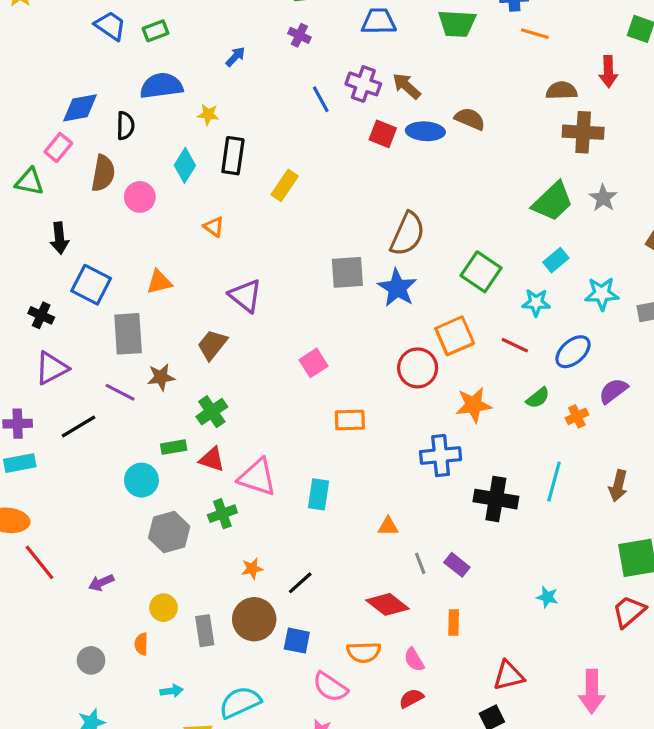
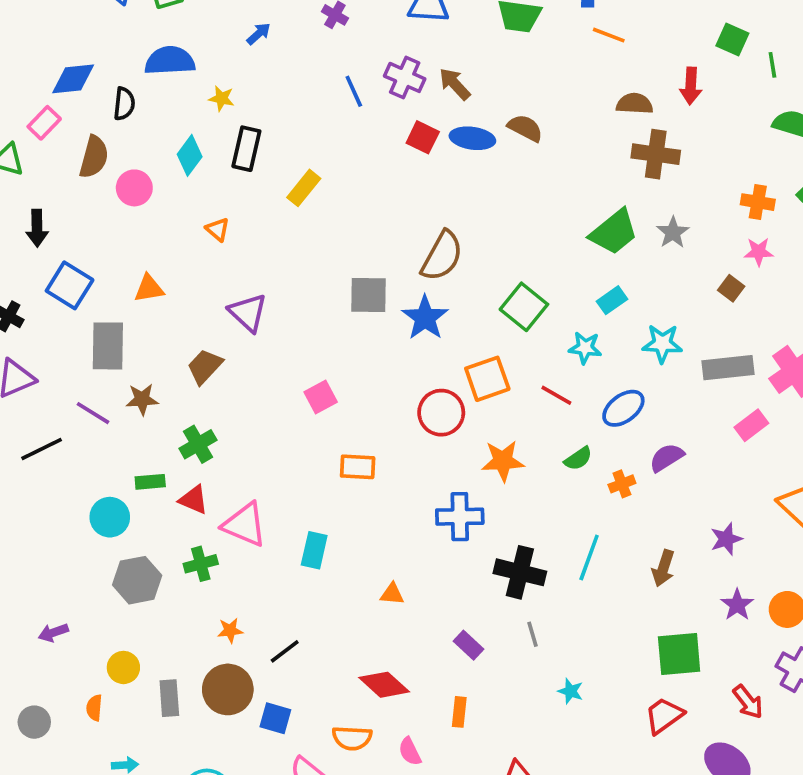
gray line: (420, 563) -> (532, 634), moved

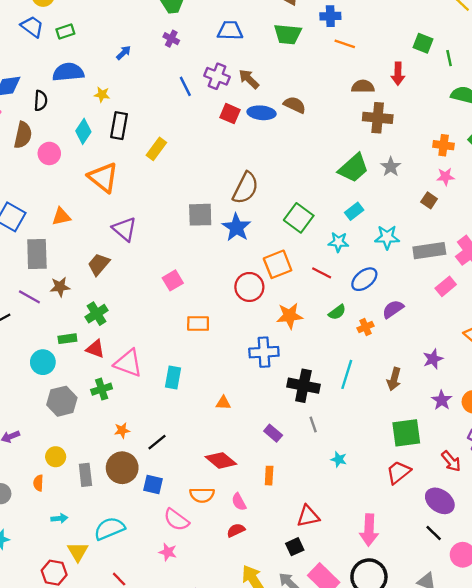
orange triangle: (218, 229) -> (103, 177), size x2.0

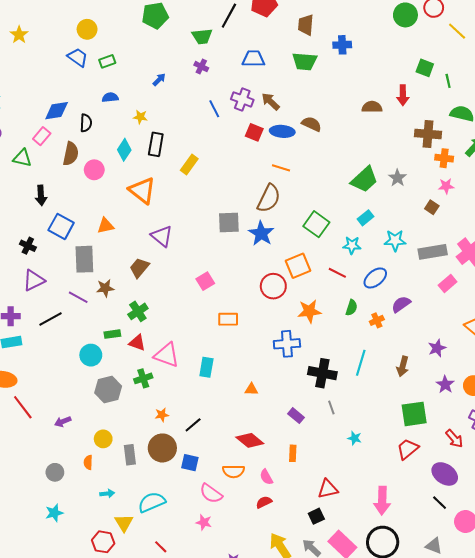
orange line: (345, 44) -> (281, 168), moved
blue semicircle: (68, 72) -> (110, 97), size x0.6
brown cross: (378, 118) -> (428, 134), moved
green semicircle: (337, 312) -> (352, 308), turned -35

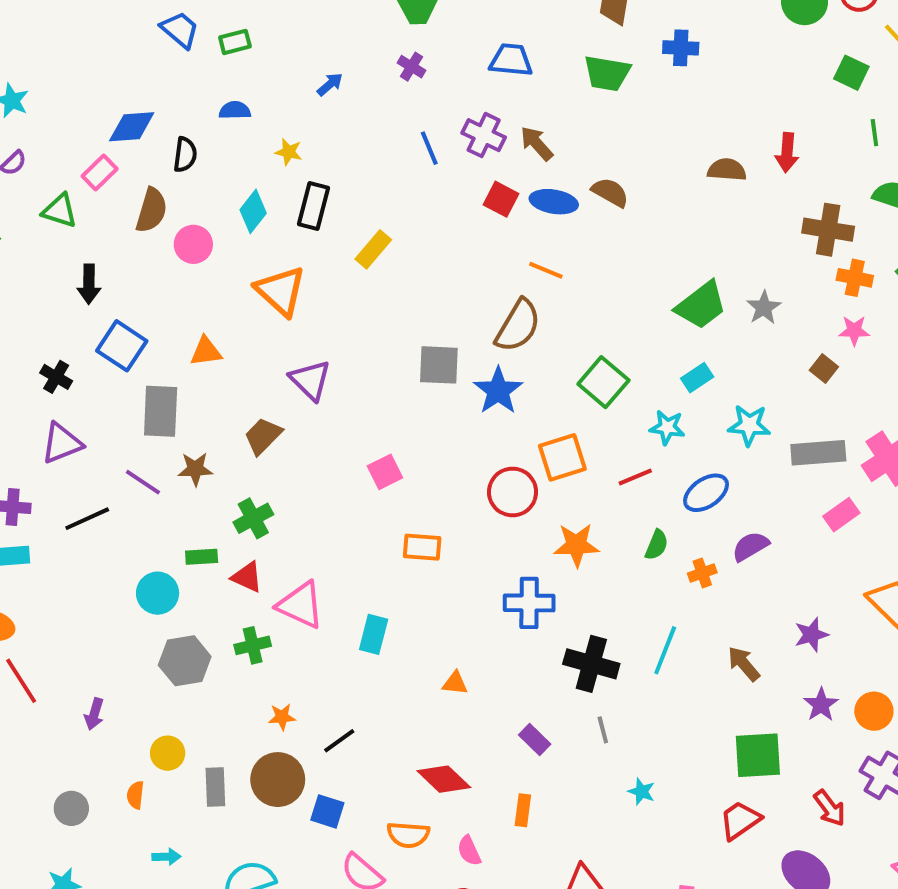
green square: (425, 68) -> (851, 73), moved
red line: (337, 273) -> (635, 477), turned -54
brown arrow: (403, 366) -> (744, 664), turned 120
purple arrow: (63, 422) -> (94, 714), turned -56

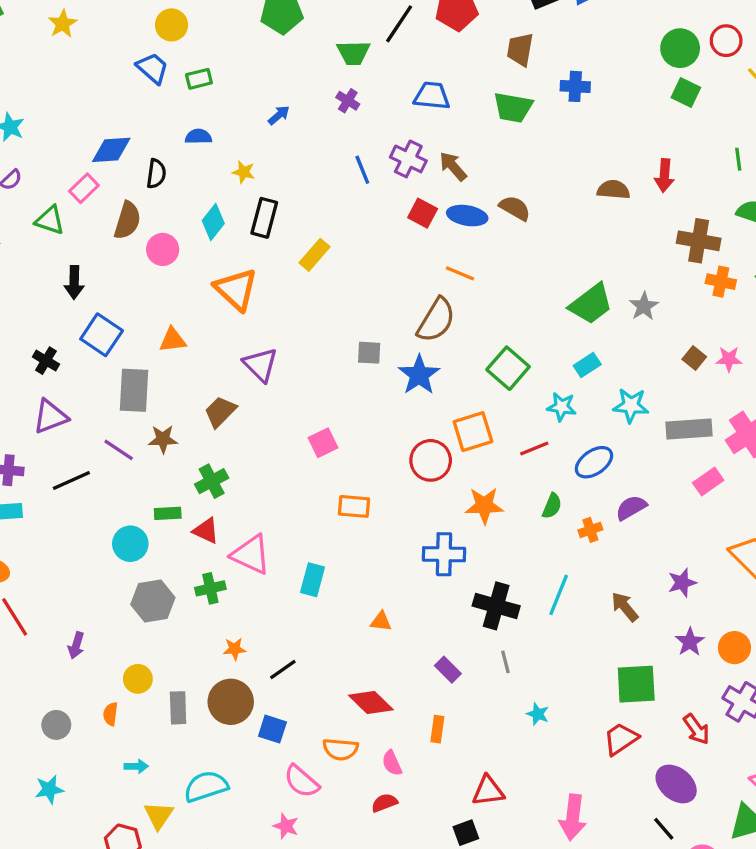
green square: (851, 73) -> (686, 93), moved
pink star: (854, 331) -> (729, 359), moved
gray square: (439, 365) -> (369, 353), size x0.7

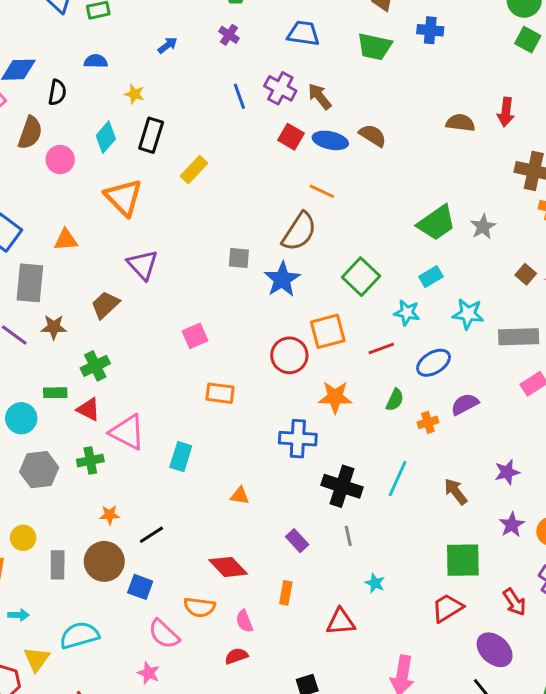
red triangle: (488, 791) -> (341, 622), moved

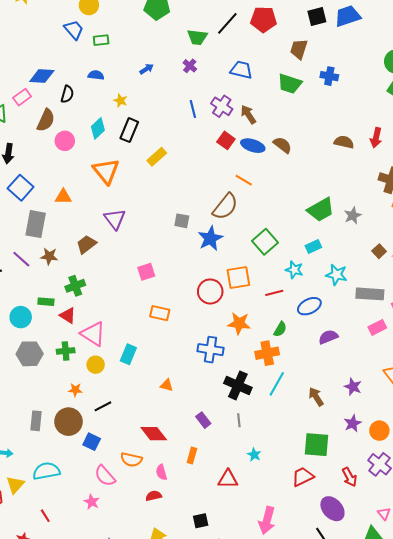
orange cross: (428, 422) -> (267, 353), moved, size x1.6
purple star: (507, 472) -> (353, 387), turned 30
yellow circle: (23, 538) -> (96, 365), moved

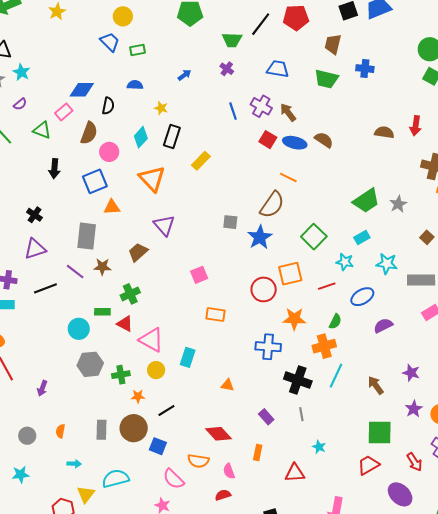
blue square: (21, 188) -> (95, 181), moved, turned 30
green cross: (66, 351) -> (121, 375), moved

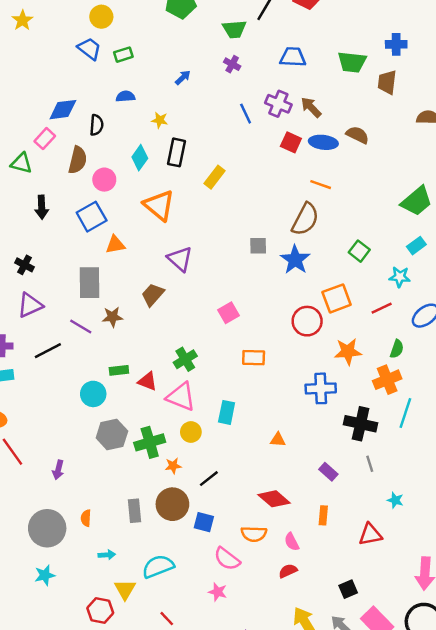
brown trapezoid: (333, 44) -> (387, 82), moved
green square: (314, 237) -> (359, 251), size x0.7
green cross: (130, 294) -> (185, 359), moved
green cross: (121, 375) -> (150, 442), size x1.4
gray circle: (27, 436) -> (47, 528), size x1.8

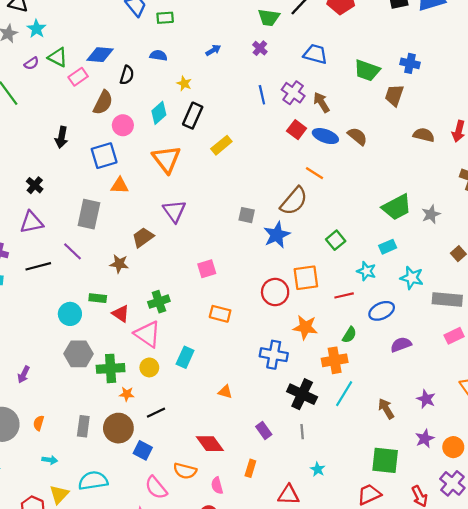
green triangle: (21, 163) -> (58, 57), moved
brown star: (112, 317) -> (119, 264), moved

